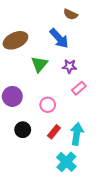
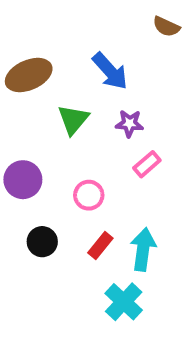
brown semicircle: (71, 14) -> (166, 27), moved

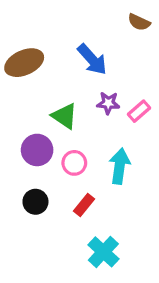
green triangle: (73, 120) -> (65, 116), moved, turned -36
pink rectangle: (147, 164) -> (139, 111), moved
purple circle: (23, 180) -> (37, 150), moved
cyan arrow: (143, 249) -> (120, 166), moved

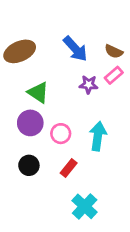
brown semicircle: (139, 22) -> (114, 51), moved
pink rectangle: (139, 111) -> (114, 75), moved
green triangle: (65, 116) -> (38, 92), moved

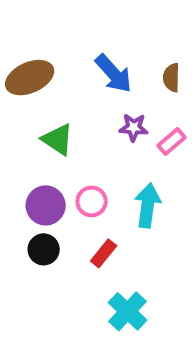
brown semicircle: (114, 51) -> (171, 78), turned 66
pink rectangle: (114, 75) -> (171, 142), moved
purple circle: (30, 123) -> (46, 205), moved

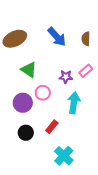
purple star: (134, 128) -> (66, 77), moved
pink circle: (92, 201) -> (43, 93), moved
black circle: (44, 249) -> (26, 133), moved

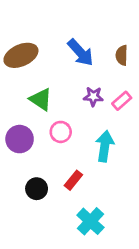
purple star: (66, 77) -> (93, 96), moved
purple circle: (23, 103) -> (20, 139), moved

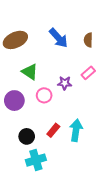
purple star: (93, 96) -> (65, 83), moved
cyan arrow: (105, 146) -> (76, 130), moved
cyan cross: (90, 221) -> (36, 160), moved, turned 30

